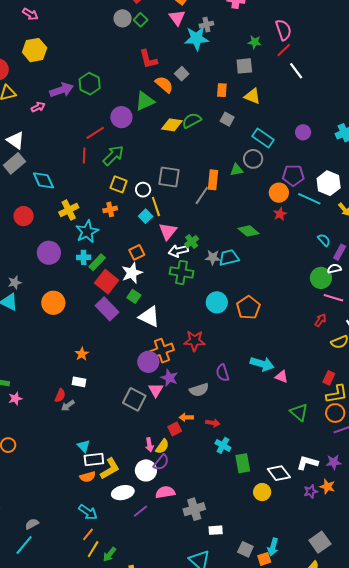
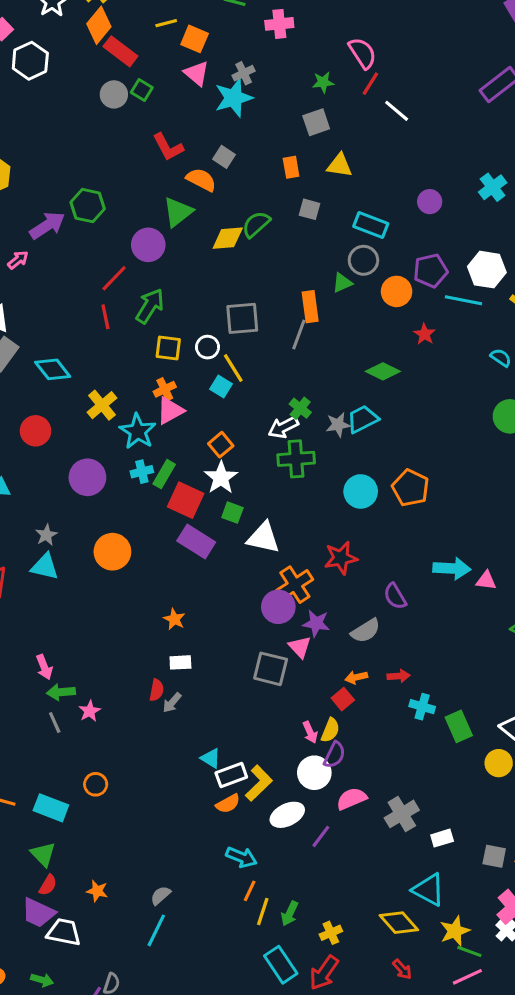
orange circle: (279, 193) -> (397, 291), moved
pink triangle: (168, 231) -> (170, 411), moved, turned 36

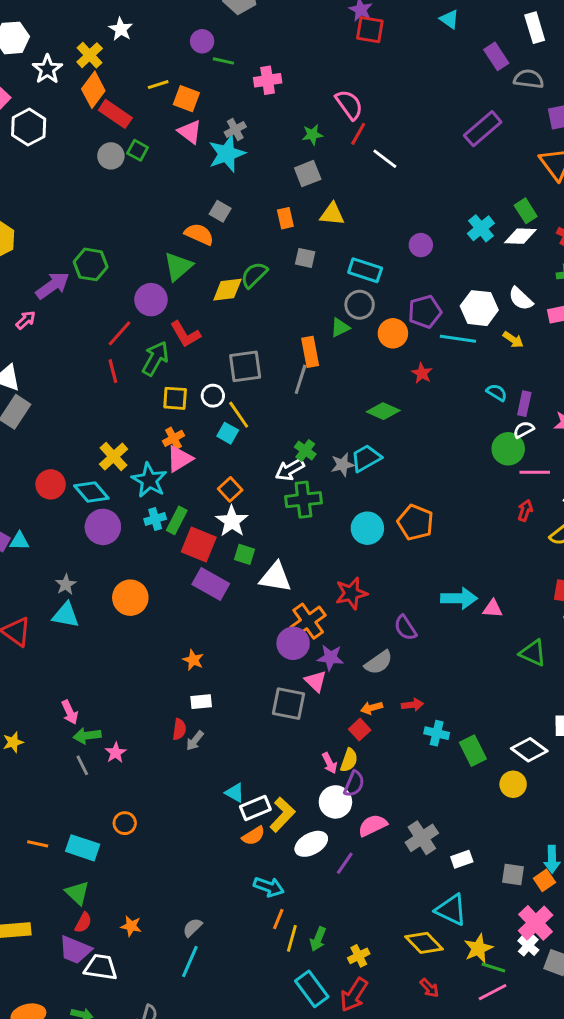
red L-shape: (168, 147) -> (185, 334), moved
cyan diamond: (53, 369) -> (91, 492), moved

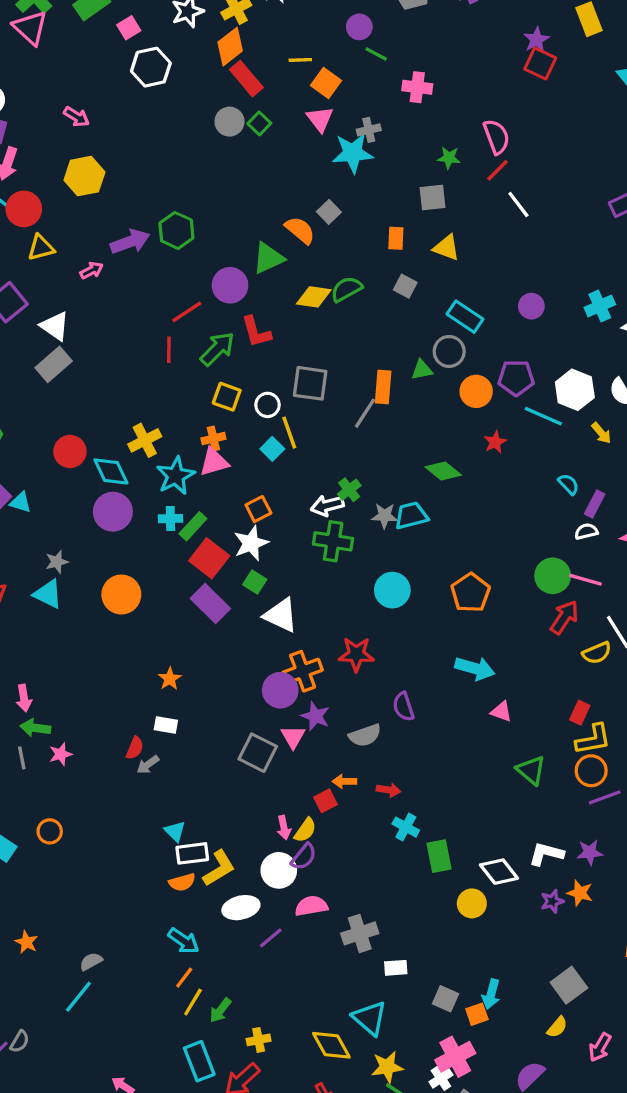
green circle: (508, 449) -> (553, 576), moved
red arrow: (525, 510) -> (564, 617), size x1.5
orange pentagon: (415, 522) -> (470, 593), moved
cyan arrow: (459, 598) -> (475, 668), moved

